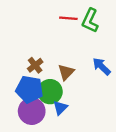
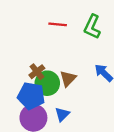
red line: (68, 18) -> (58, 24), moved
green circle: (50, 92) -> (47, 83), moved

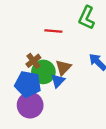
red line: (58, 24) -> (53, 31), moved
blue triangle: (62, 114) -> (58, 81), moved

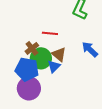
red line: (53, 31) -> (50, 33), moved
brown triangle: (63, 67) -> (59, 54), turned -35

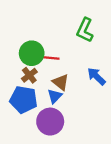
green circle: (41, 58) -> (32, 53), moved
purple circle: (29, 88) -> (50, 122), moved

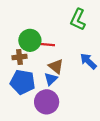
brown cross: (29, 75) -> (19, 57), moved, turned 32

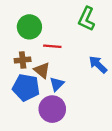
green circle: (30, 40) -> (29, 27), moved
brown triangle: (56, 66) -> (42, 70), moved

